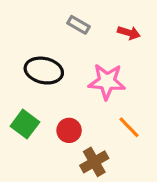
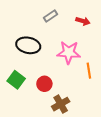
gray rectangle: (78, 25) -> (50, 16), turned -64
orange line: (129, 127) -> (89, 71), moved, turned 35

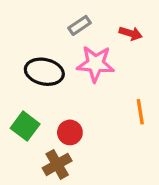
pink star: (69, 52) -> (95, 64), moved
brown cross: (61, 104) -> (57, 164), moved

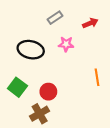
red arrow: (131, 33) -> (90, 23), turned -40
pink star: (95, 64) -> (66, 44), size x0.6

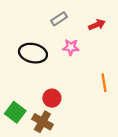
green square: (17, 87) -> (15, 112), moved
brown cross: (40, 114) -> (42, 122), turned -30

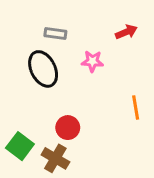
gray rectangle: (59, 19) -> (55, 33), moved, turned 42
black ellipse: (33, 53) -> (43, 69), turned 52

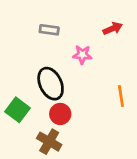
black ellipse: (43, 69) -> (51, 84), moved
green square: (20, 146) -> (17, 110), moved

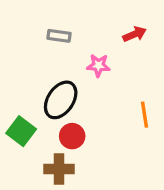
black ellipse: (51, 84) -> (61, 100), turned 60
brown cross: (49, 142) -> (59, 169), turned -30

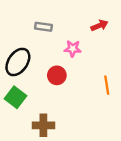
black ellipse: (61, 100) -> (18, 62), moved
red circle: (72, 136) -> (57, 75), moved

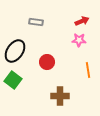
pink star: (73, 49) -> (79, 40), moved
brown cross: (43, 125) -> (60, 96), moved

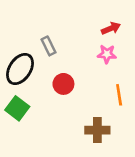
gray rectangle: (36, 22) -> (49, 46), moved, turned 56
brown cross: (60, 96) -> (97, 130), moved

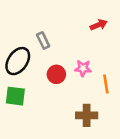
pink star: (107, 54) -> (83, 68), moved
green square: (17, 108) -> (15, 96), turned -30

